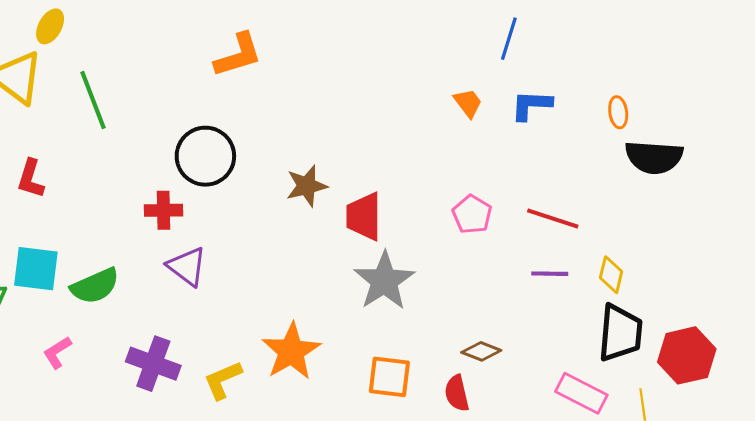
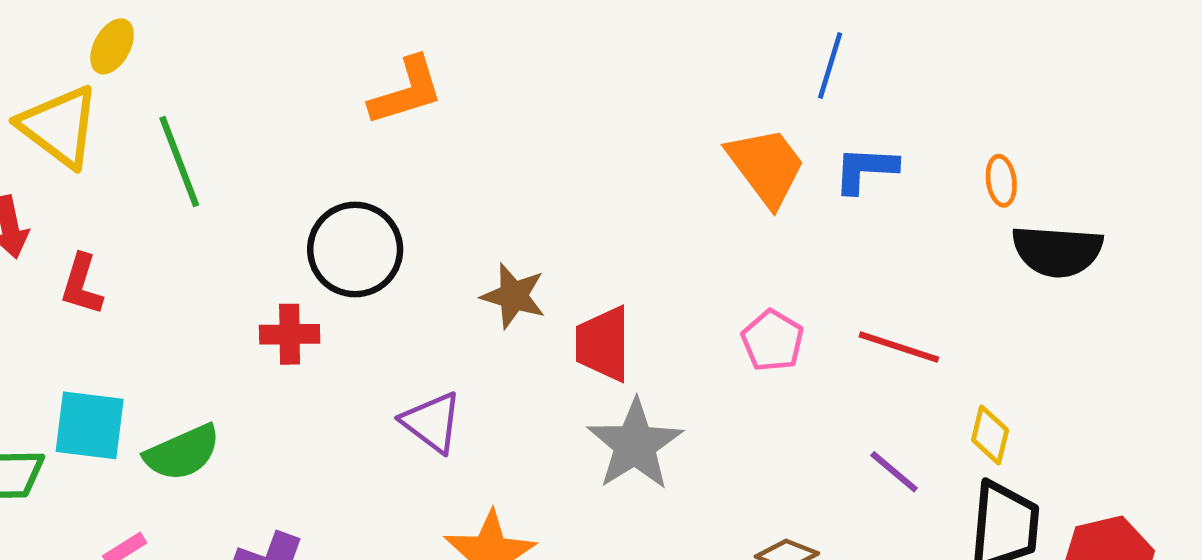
orange trapezoid: (468, 103) -> (766, 166), size x1.8
brown star: (307, 186) -> (513, 296), turned 30
purple triangle: (187, 267) -> (432, 422), moved
purple line: (550, 274) -> (894, 472), moved, turned 39

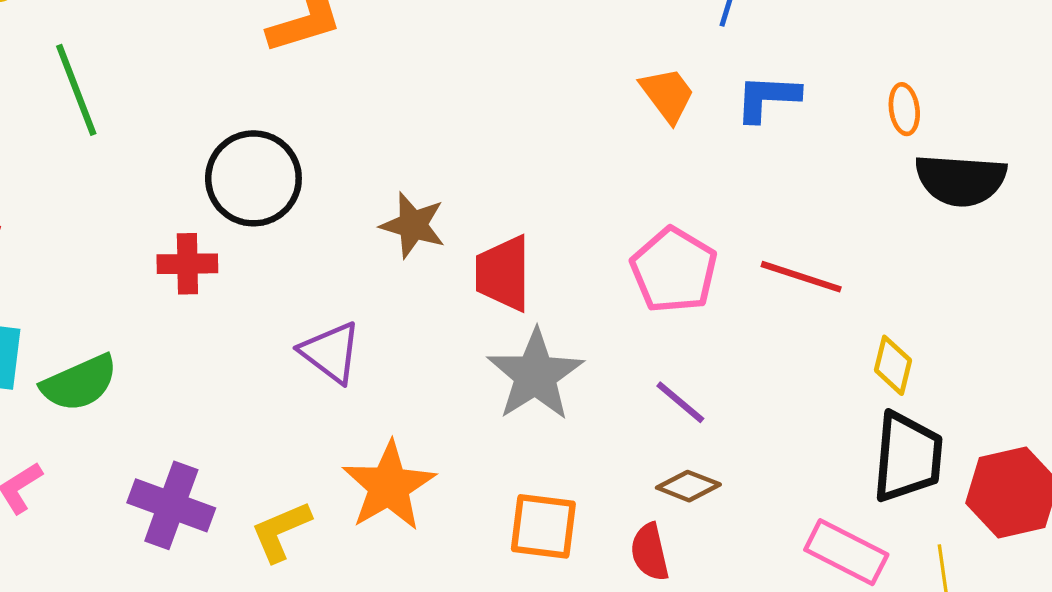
orange trapezoid: (766, 166) -> (667, 95), size x0.7
pink pentagon: (773, 341) -> (674, 270), size x1.4
purple line: (894, 472) -> (680, 402), moved

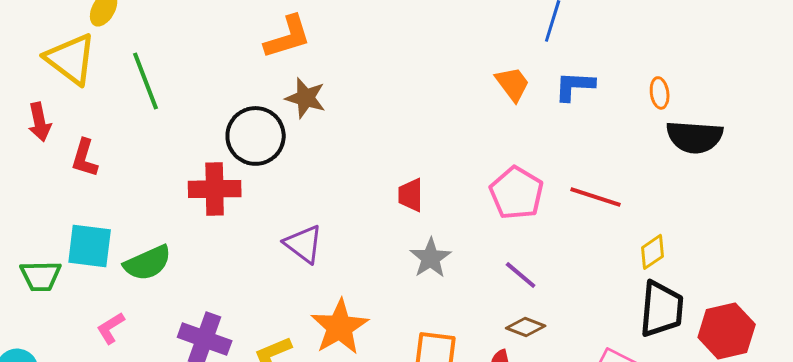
brown star: (413, 225) -> (306, 98), moved
red cross: (187, 264) -> (215, 189), size x1.4
red trapezoid: (503, 273) -> (411, 195), size x0.7
yellow diamond: (893, 365) -> (653, 252), turned 42
gray star: (535, 375) -> (431, 258), size x0.7

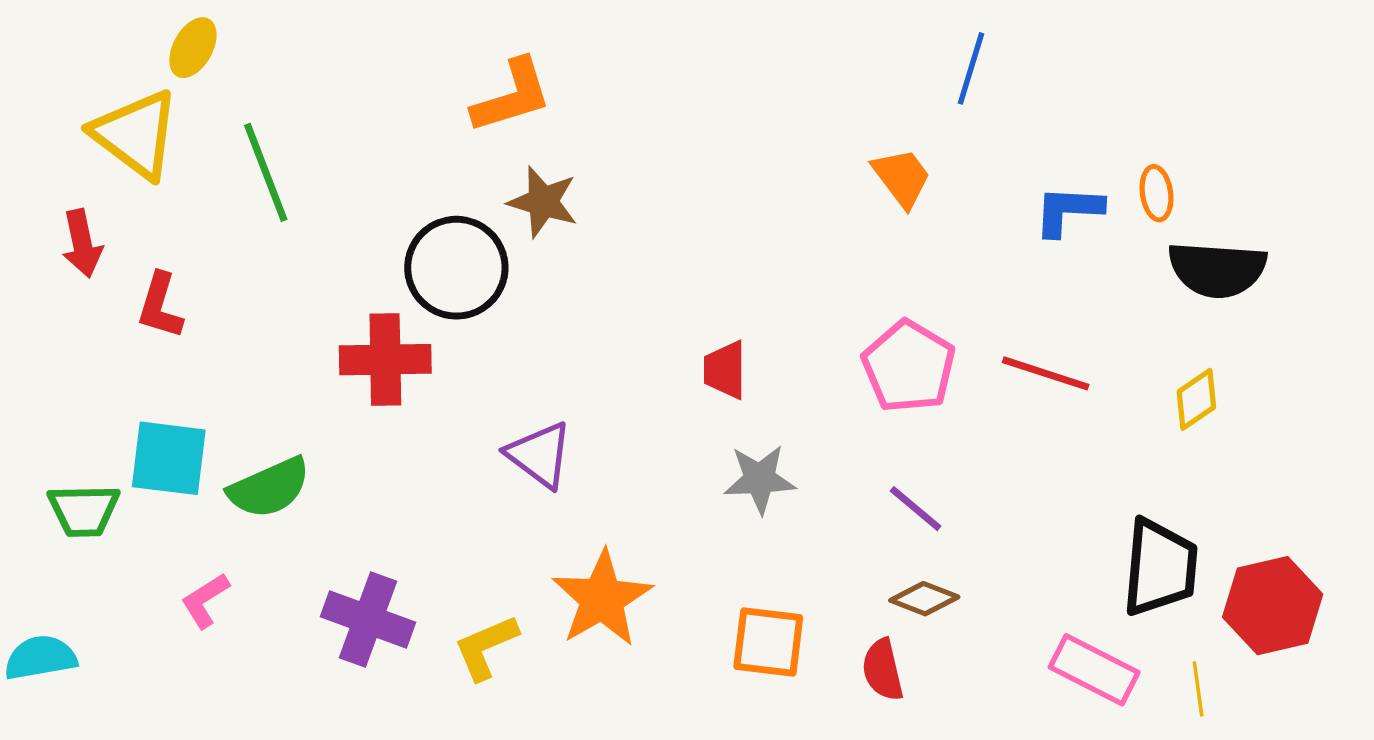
blue L-shape: (575, 86) -> (1068, 210), moved
yellow diamond: (653, 252) -> (1196, 399), moved
gray star: (431, 258) -> (760, 479), turned 30

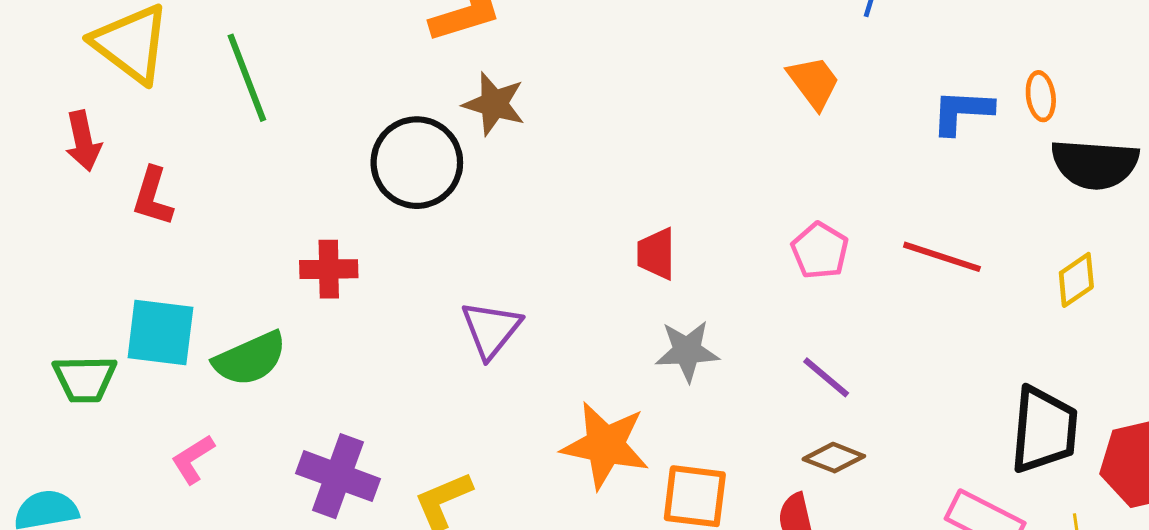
red cross: (385, 360) -> (329, 269), moved, size x0.7
pink pentagon: (909, 366) -> (820, 251), size x0.7
purple triangle: (540, 455) -> (491, 329), turned 32
orange star: (602, 599) -> (605, 445), moved, turned -30

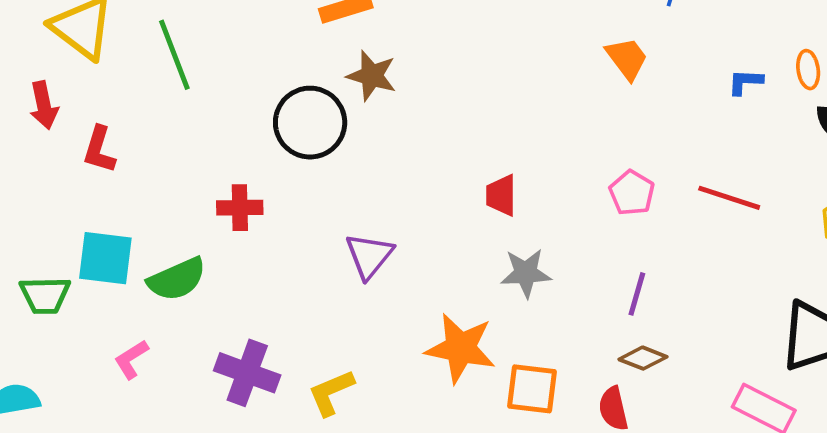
blue L-shape: (962, 112) -> (745, 82), size x0.7
purple line: (826, 377) -> (637, 294), turned 66

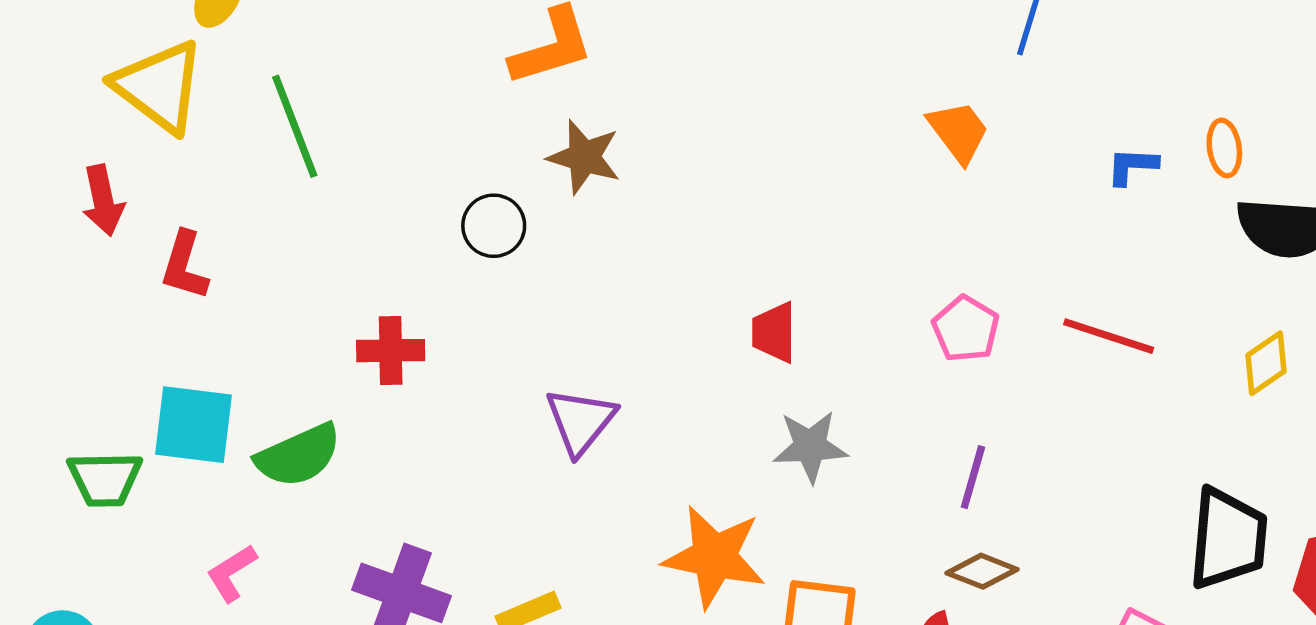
black circle: (310, 123) -> (494, 226), size x0.6

